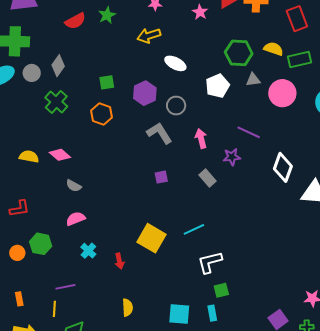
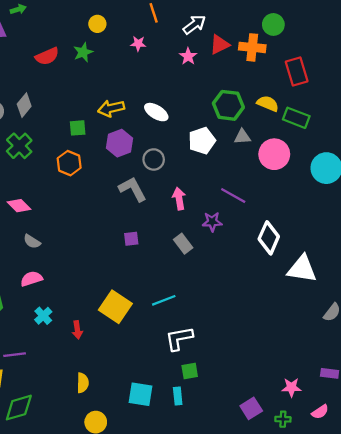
yellow arrow: (149, 36) -> (111, 108), moved
green rectangle: (300, 60) -> (296, 118), turned 30

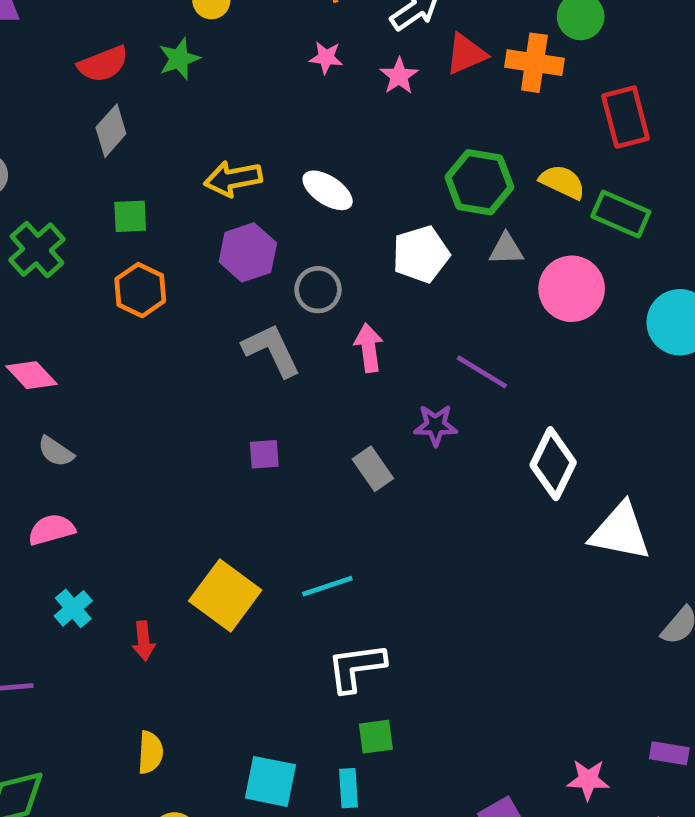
pink star: (138, 44) -> (326, 58), moved
gray diamond: (24, 105) -> (111, 131), moved
green square: (78, 128) -> (130, 216), moved
pink arrow: (179, 199) -> (369, 348), moved

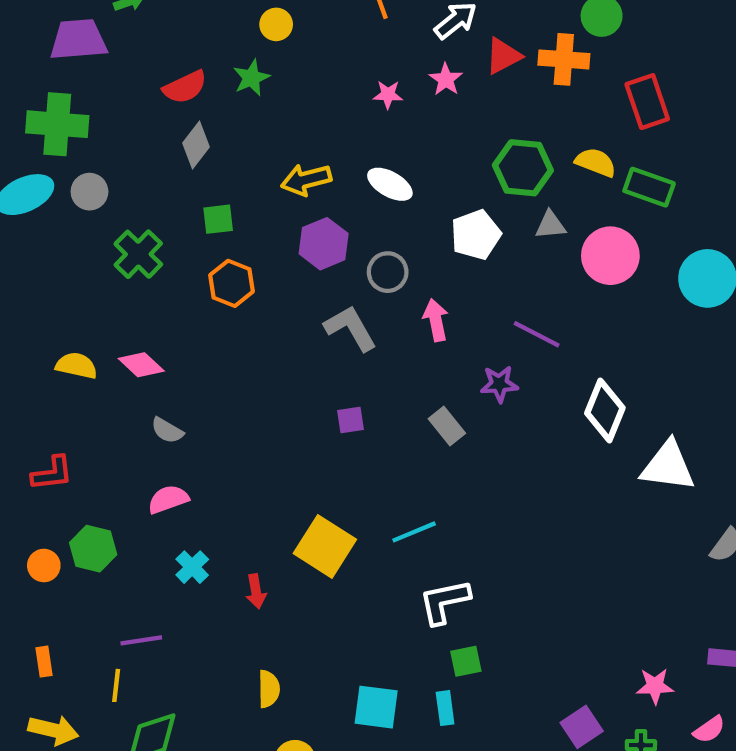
pink star: (326, 58) -> (388, 95), moved

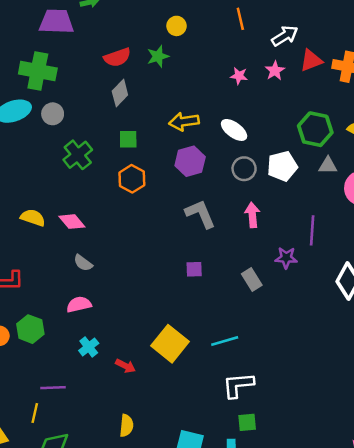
gray circle: (388, 272) -> (244, 169), moved
purple line: (537, 334) -> (312, 230), turned 60
red arrow: (256, 591) -> (125, 366), turned -60

